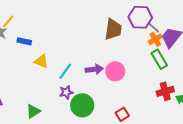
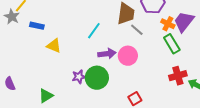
gray line: (153, 27) -> (137, 30), moved
orange cross: (155, 39) -> (168, 24), turned -32
cyan line: (65, 71) -> (94, 31), moved
green circle: (82, 105) -> (97, 78), moved

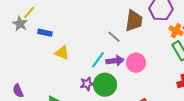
gray line: (137, 30) -> (114, 37), moved
cyan line: (94, 31) -> (98, 60), moved

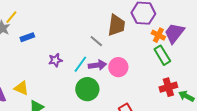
blue rectangle: (45, 33) -> (27, 37), turned -32
yellow triangle: (62, 53) -> (21, 88), moved
purple star: (87, 84) -> (55, 60), moved

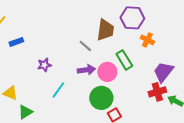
purple trapezoid: (174, 33) -> (163, 72), moved
green rectangle: (162, 55) -> (124, 60), moved
cyan line: (80, 64) -> (58, 90), moved
green circle: (87, 89) -> (101, 98), moved

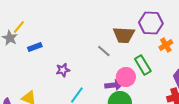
brown trapezoid: (105, 30) -> (124, 35), turned 85
orange cross: (147, 40) -> (166, 45), turned 32
purple arrow: (86, 70) -> (114, 85), moved

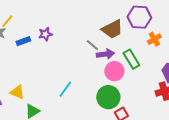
brown trapezoid: (124, 35) -> (112, 29), turned -30
purple star: (63, 70) -> (45, 34), moved
purple arrow: (114, 85) -> (105, 54), moved

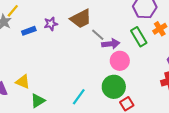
brown trapezoid: (112, 29) -> (81, 19), moved
green rectangle: (131, 59) -> (139, 37), moved
cyan line: (65, 89) -> (79, 97), moved

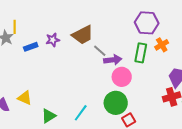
yellow line: (13, 11) -> (15, 27), turned -40
green rectangle: (139, 37) -> (141, 53), turned 42
green triangle: (38, 101) -> (49, 116), moved

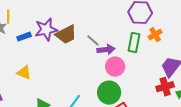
brown trapezoid: (83, 35) -> (66, 35), moved
purple star: (53, 40) -> (46, 30), size x1.6
yellow triangle: (25, 98) -> (24, 73), moved

